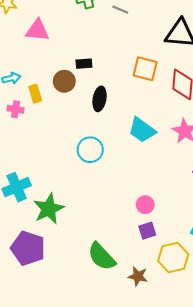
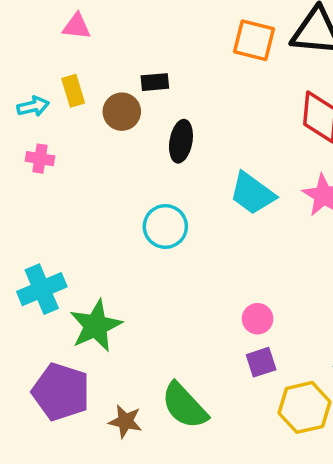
pink triangle: (37, 30) -> (77, 26), size x0.7
orange square: (145, 69) -> (254, 40), moved
yellow rectangle: (35, 94) -> (73, 91), moved
brown star: (138, 276) -> (125, 421), moved

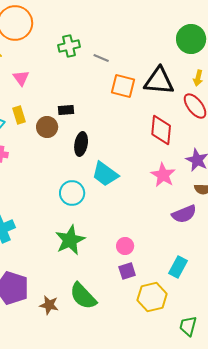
pink triangle: (77, 26) -> (21, 78), turned 48
cyan trapezoid: (252, 193) -> (105, 174), moved
green star: (96, 326) -> (70, 240), moved

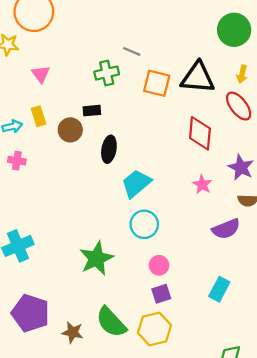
green cross: (69, 46) -> (107, 73), moved
cyan trapezoid: (105, 174) -> (136, 183), turned 104
pink star: (163, 175) -> (202, 185), size x0.7
cyan circle: (72, 193) -> (144, 224), moved
yellow hexagon: (152, 297) -> (154, 329), moved

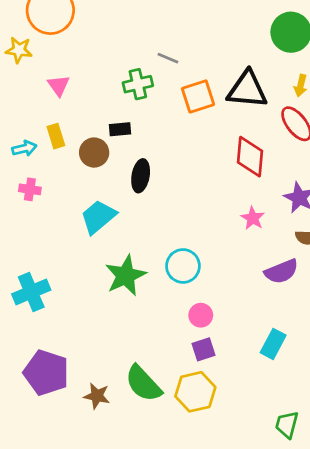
orange square: (157, 83) -> (198, 96), turned -32
cyan trapezoid: (136, 183) -> (98, 217), moved
green star: (96, 258) -> (126, 276), moved

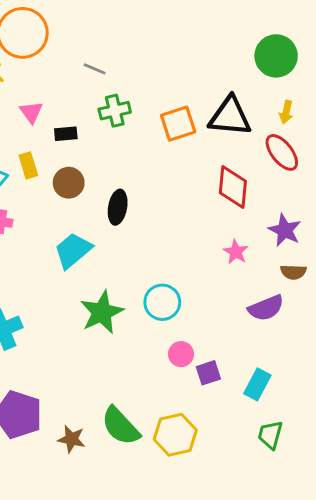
gray line: (168, 58) -> (95, 69), moved
black rectangle: (120, 129) -> (66, 134), moved
purple square: (203, 349) -> (208, 373), moved
green trapezoid: (287, 425) -> (270, 435), moved

